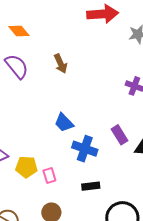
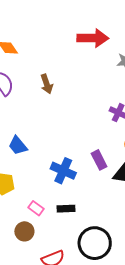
blue trapezoid: (64, 123) -> (18, 146), moved
pink rectangle: (49, 175) -> (36, 208), moved, turned -42

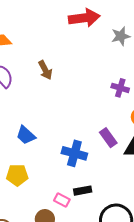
pink rectangle: (36, 208) -> (62, 200), moved

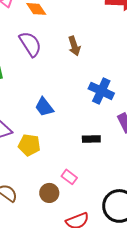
blue cross: (74, 153) -> (101, 91), moved
black rectangle: (83, 191) -> (91, 139), moved

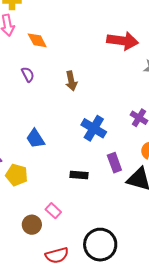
purple semicircle: (30, 44) -> (28, 75), size x0.6

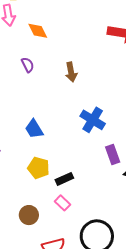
yellow pentagon: (17, 175) -> (39, 168), moved
black rectangle: (79, 175) -> (64, 179), moved, turned -30
pink rectangle: (53, 211) -> (63, 203), moved

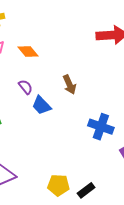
blue trapezoid: (34, 129) -> (41, 105), moved

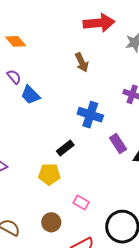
brown arrow: (69, 85) -> (82, 62), moved
black rectangle: (86, 190) -> (65, 148), moved

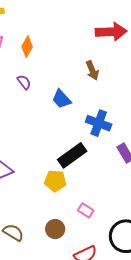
orange diamond: (16, 41) -> (27, 47), turned 70
blue trapezoid: (30, 95) -> (62, 99), moved
black rectangle: (65, 148) -> (72, 155), size x1.6

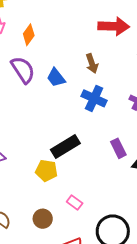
purple semicircle: (24, 82) -> (23, 70), size x1.8
blue trapezoid: (62, 99) -> (56, 78), moved
blue cross: (99, 123) -> (94, 98), moved

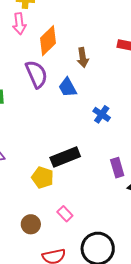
orange diamond: (29, 35) -> (48, 41), size x1.4
brown arrow: (92, 63) -> (83, 58), moved
blue cross: (94, 98) -> (102, 114), size x0.7

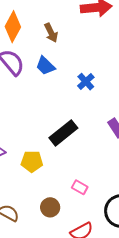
blue cross: (102, 114) -> (86, 82), turned 30
yellow pentagon: (43, 178) -> (32, 161), moved

